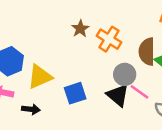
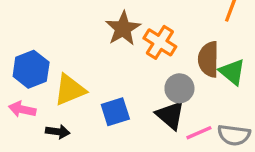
brown star: (80, 29) -> (123, 28), size x1.5
pink line: (140, 92) -> (199, 133), moved, turned -60

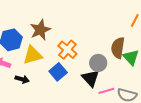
brown star: (123, 28) -> (40, 30), moved
orange cross: (160, 42) -> (67, 50), moved
blue square: (115, 112) -> (58, 72), turned -30

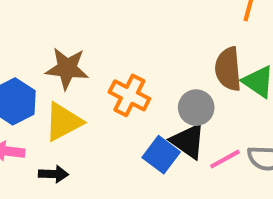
brown star: (40, 30) -> (67, 68), turned -30
blue square: (58, 72) -> (161, 155), moved

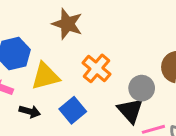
brown star: (67, 68) -> (67, 24), moved
blue square: (161, 155) -> (73, 110), moved

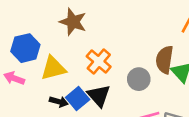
black arrow: (30, 111) -> (59, 102), moved
black triangle: (130, 111) -> (99, 96), moved

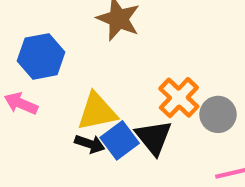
orange cross: (99, 61) -> (179, 98), moved
yellow triangle: (53, 68) -> (97, 112), moved

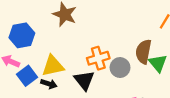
orange cross: (179, 98) -> (98, 58), turned 30
blue square: (120, 140) -> (27, 76), moved

